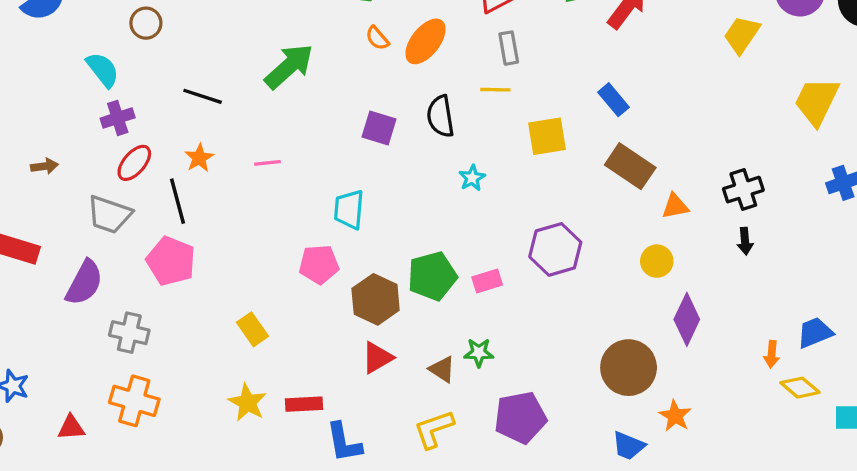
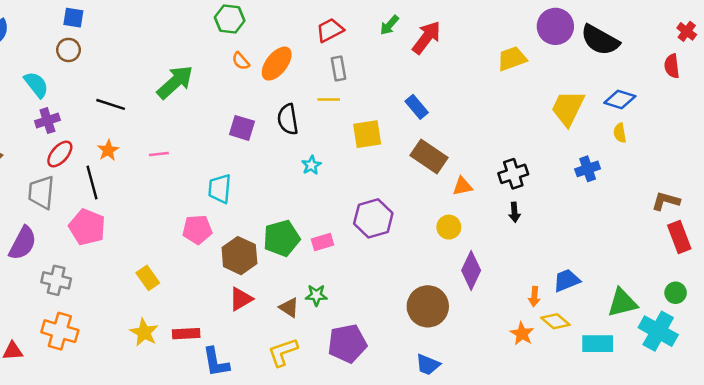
yellow trapezoid: (742, 35) -> (512, 59), turned 36
gray trapezoid: (109, 214) -> (41, 192), turned 76
orange star: (675, 416) -> (522, 334), moved

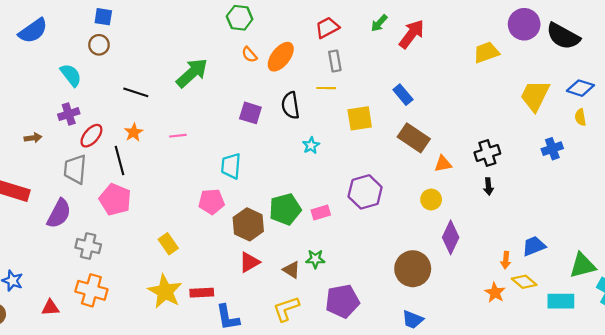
purple cross: (47, 121) -> (69, 114), moved
yellow star: (144, 332) -> (165, 291), size x1.4

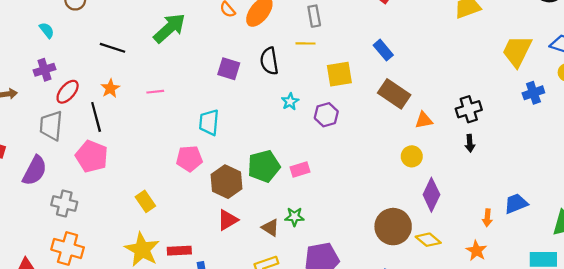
cyan semicircle: (71, 75) -> (47, 30), size x0.7
blue cross: (552, 149) -> (533, 93), moved
purple hexagon: (365, 192) -> (326, 115), moved, size x0.7
yellow diamond: (524, 282) -> (428, 240), moved

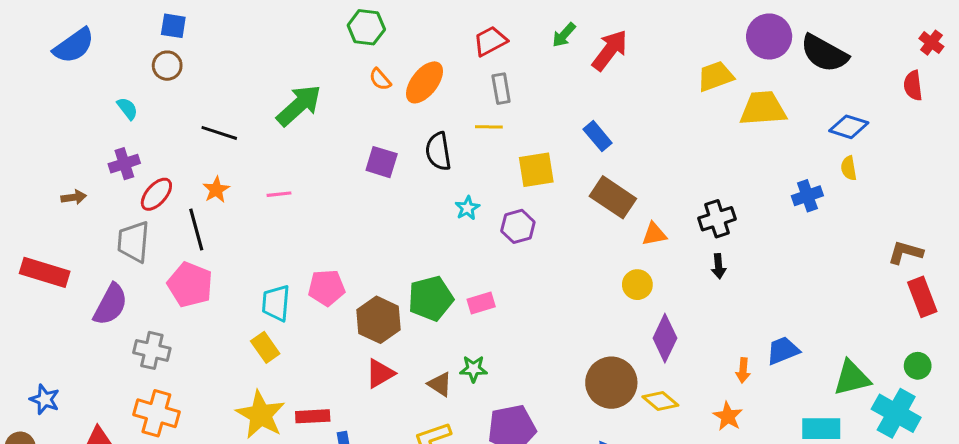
yellow trapezoid: (517, 51) -> (763, 108), moved, turned 60
cyan trapezoid: (209, 122) -> (276, 303), moved

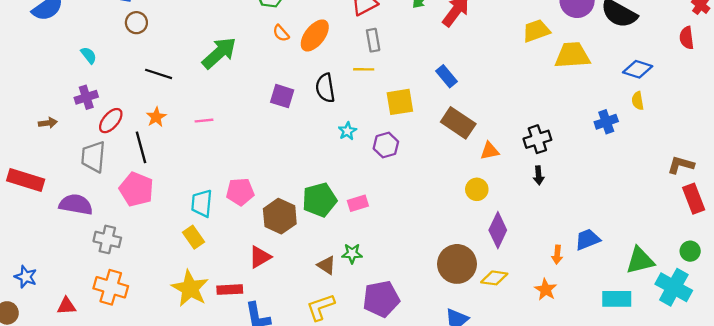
brown circle: (167, 66) -> (136, 23), moved
purple semicircle: (111, 305) -> (76, 204), turned -108
red triangle: (380, 373) -> (260, 257), moved
yellow diamond: (660, 401) -> (494, 278), turned -32

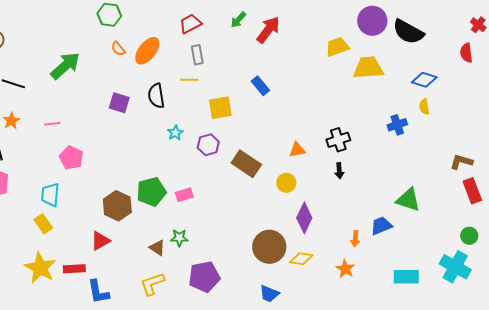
brown rectangle: (458, 123) -> (246, 164), moved
pink pentagon: (240, 192) -> (71, 158), moved, turned 30
green triangle: (640, 260) -> (408, 200), moved, turned 32

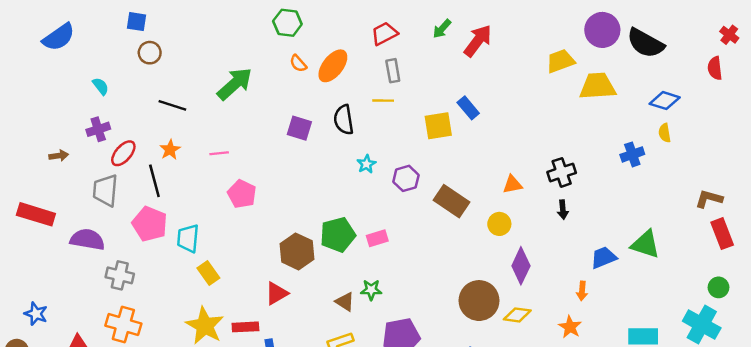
yellow square: (220, 108) -> (438, 126), moved
cyan trapezoid: (50, 195) -> (188, 238), moved
blue trapezoid: (381, 226) -> (604, 257), moved

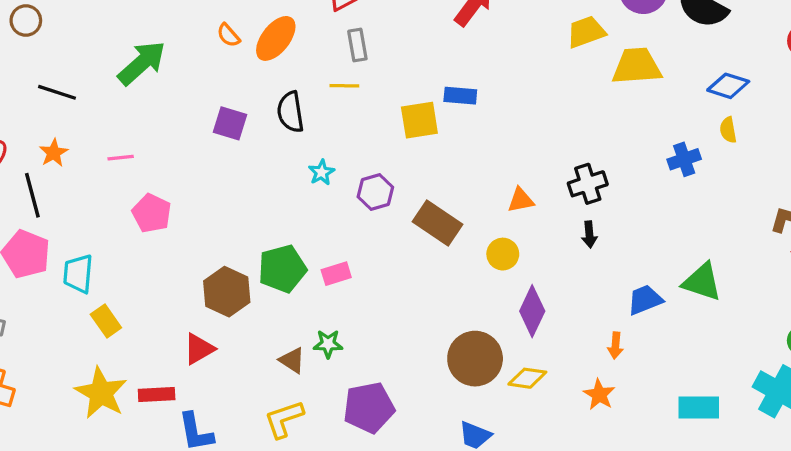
blue rectangle: (468, 108) -> (460, 96), turned -45

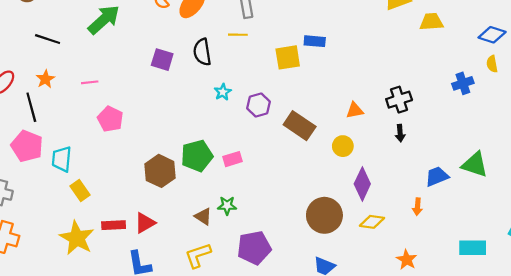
yellow trapezoid: (637, 66) -> (431, 22), size x0.7
red triangle: (199, 349) -> (145, 223), moved
yellow diamond: (527, 378) -> (372, 222), moved
red rectangle: (157, 395) -> (114, 225), moved
orange star: (599, 395) -> (407, 260), moved

